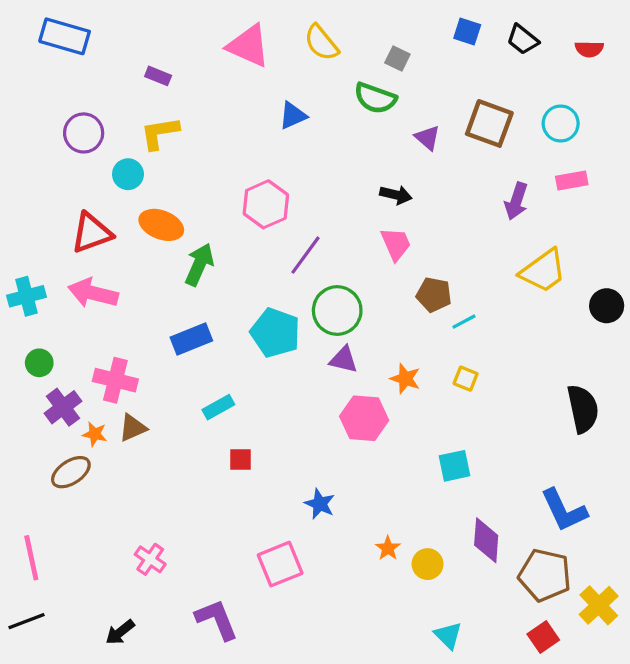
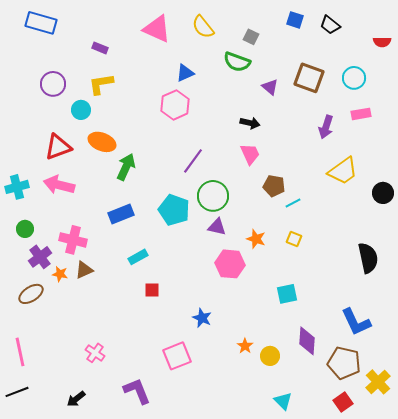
red semicircle: (589, 49) -> (382, 42), moved
pink hexagon: (266, 204) -> (175, 105), moved
brown ellipse: (71, 472) -> (31, 294), moved

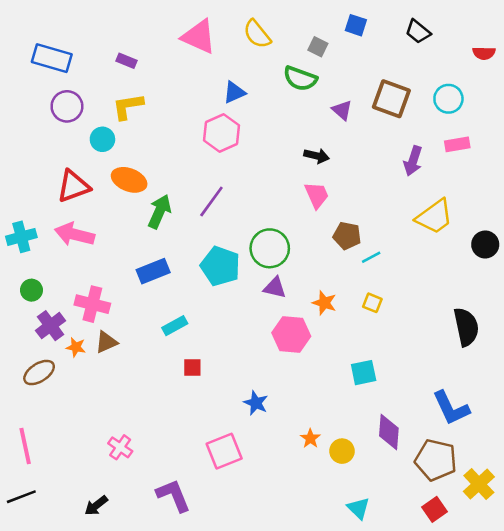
blue square: (295, 20) -> (356, 25), moved
blue rectangle: (41, 23) -> (52, 58), moved
purple line: (193, 161) -> (211, 201), moved

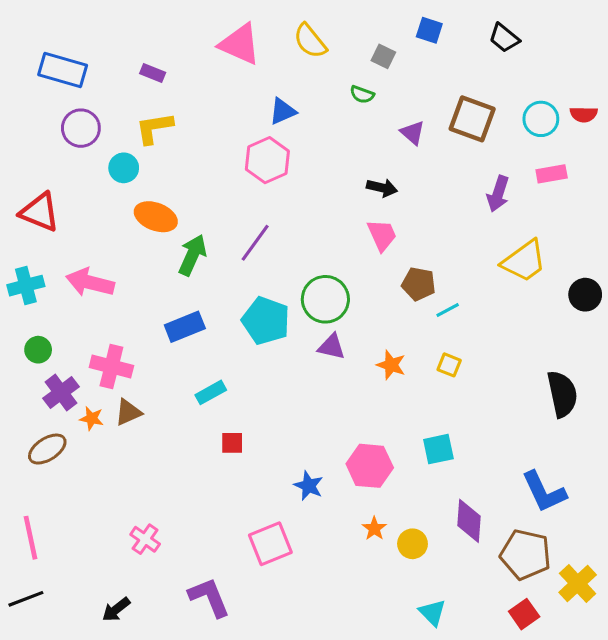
red semicircle: (484, 53) -> (584, 114), moved
green semicircle: (300, 78) -> (362, 94), size x0.6
red triangle: (73, 186) -> (40, 212), moved, turned 42
pink hexagon: (291, 334) -> (370, 466), moved

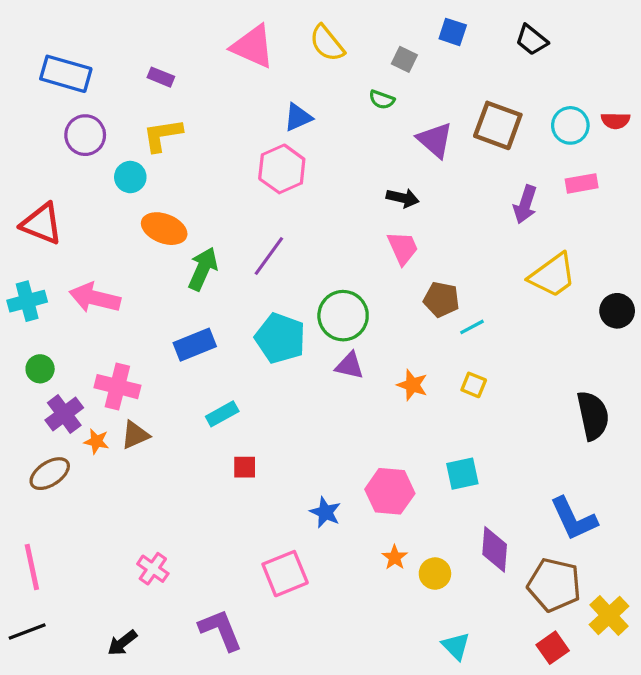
purple triangle: (413, 133) -> (435, 140), size x1.4

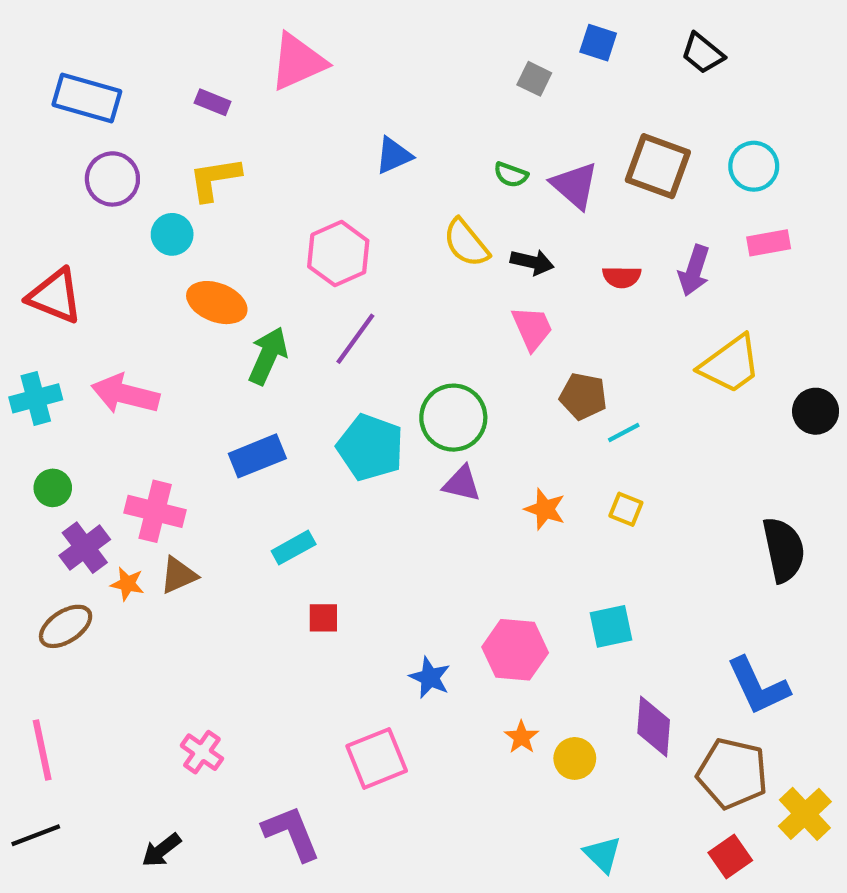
yellow semicircle: (327, 43) -> (466, 243), moved
pink triangle: (253, 46) -> (298, 62), moved, turned -48
green semicircle: (382, 100) -> (511, 175), moved
red semicircle: (615, 121) -> (622, 277), moved
pink hexagon: (282, 169) -> (338, 254), moved

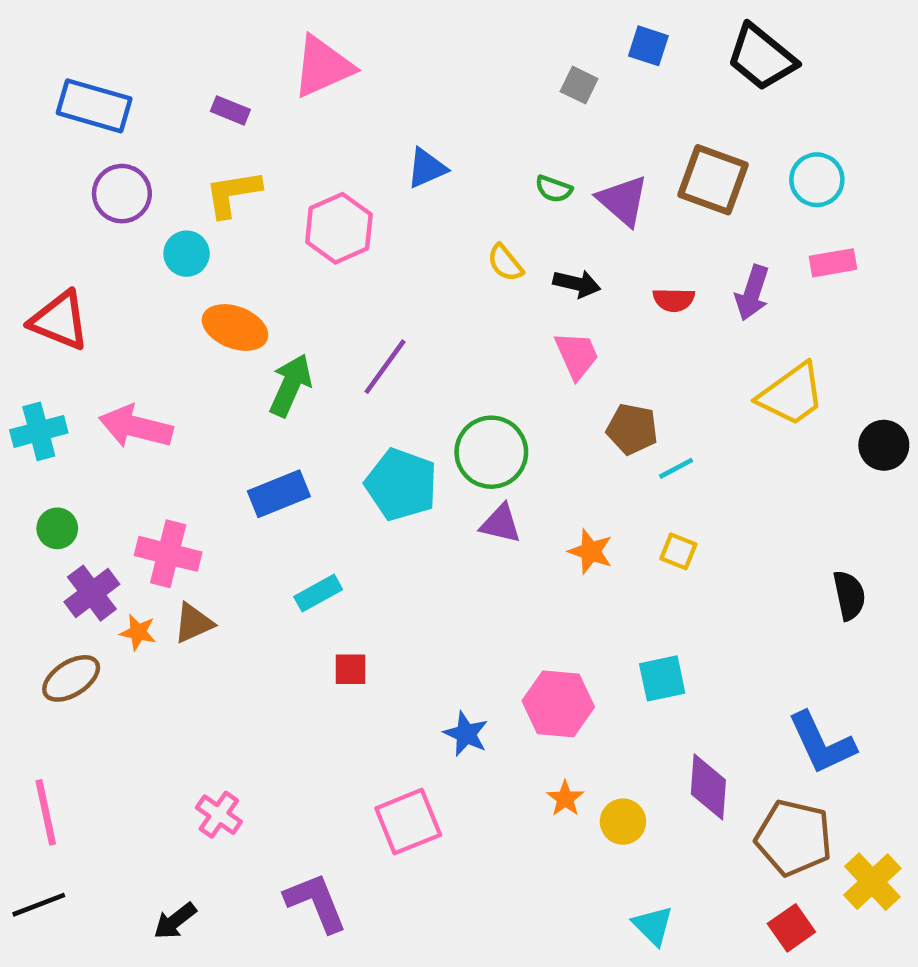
black trapezoid: (703, 53) -> (761, 57), size x1.5
yellow semicircle: (466, 243) -> (505, 263), size x0.7
pink hexagon: (338, 254) -> (339, 228), moved
black semicircle: (784, 550) -> (849, 595), size x0.7

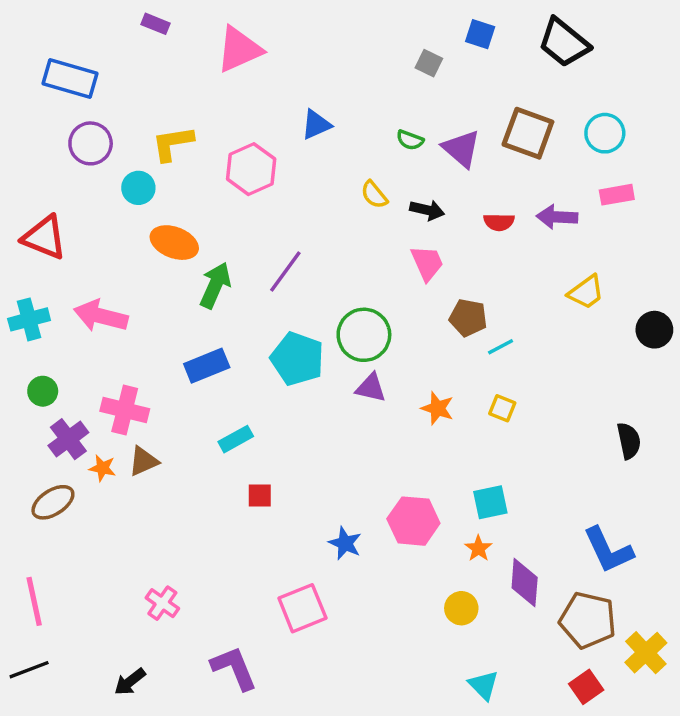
purple rectangle: (230, 110) -> (155, 24), moved
purple arrow: (752, 293) -> (557, 217), turned 75
yellow trapezoid: (791, 394) -> (586, 292), size x0.7
orange star: (565, 799) -> (478, 548), moved

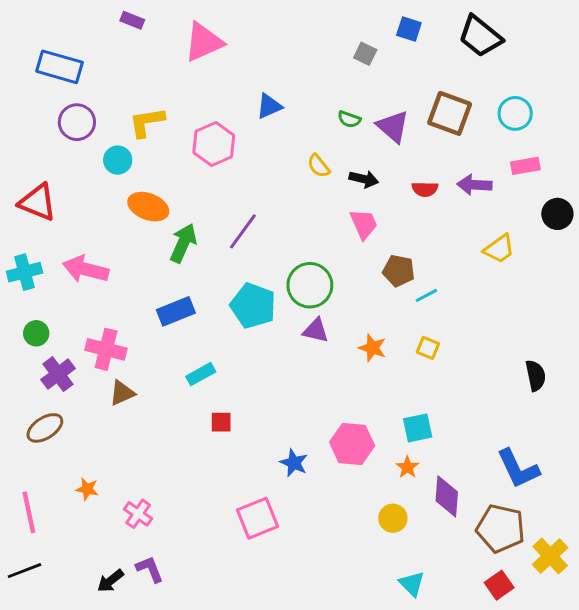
black circle: (654, 330) -> (557, 214), moved
orange star: (102, 468) -> (87, 489), moved
purple L-shape: (234, 668) -> (150, 569), moved, size x0.7

